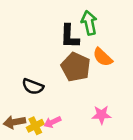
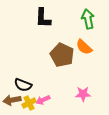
green arrow: (89, 23) -> (88, 19), moved
black L-shape: (70, 36) -> (43, 18), moved
black semicircle: (33, 87) -> (23, 85), moved

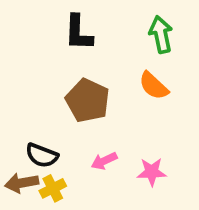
brown pentagon: (62, 55) -> (88, 100), moved
pink arrow: (43, 100) -> (104, 161), moved

